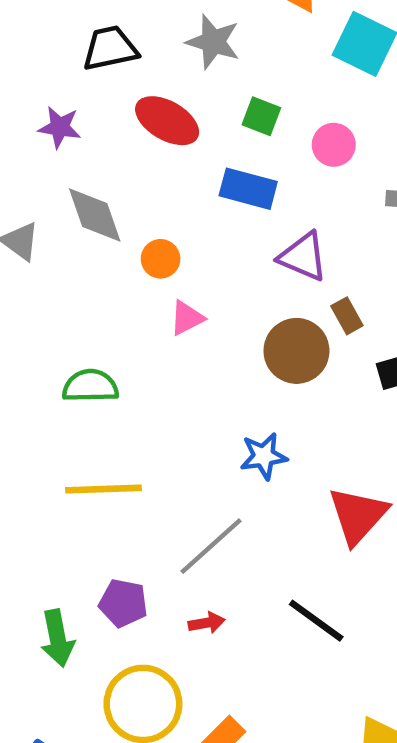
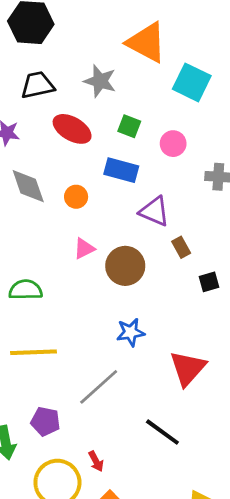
orange circle: (161, 259) -> (76, 197), moved
brown circle: (296, 351) -> (125, 266), moved
red arrow: (207, 623) -> (96, 461), moved, turned 72

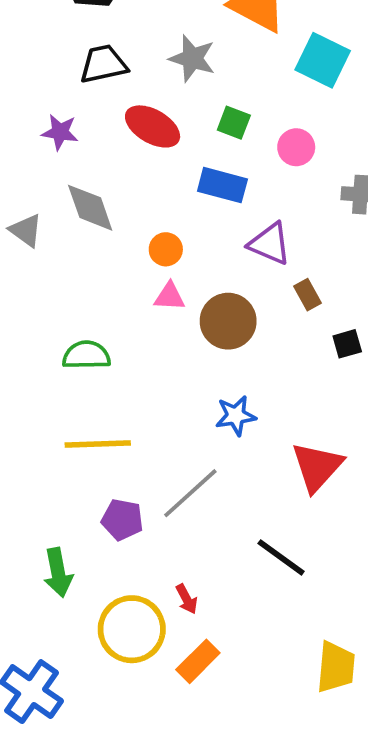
orange circle: (76, 197) -> (166, 249), moved
pink triangle: (84, 249) -> (170, 297), turned 30
purple pentagon: (45, 421) -> (122, 520), moved

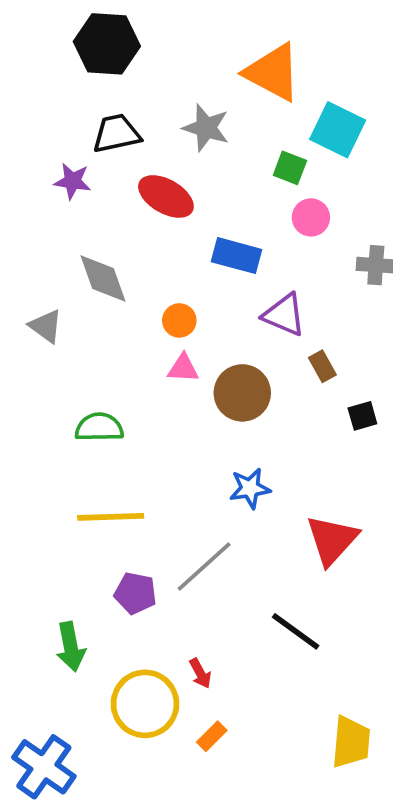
green square: (234, 123) -> (290, 168), moved
purple star: (60, 132) -> (72, 181), moved
gray triangle: (26, 230) -> (46, 326), moved
orange rectangle: (198, 661) -> (212, 736), size x0.7

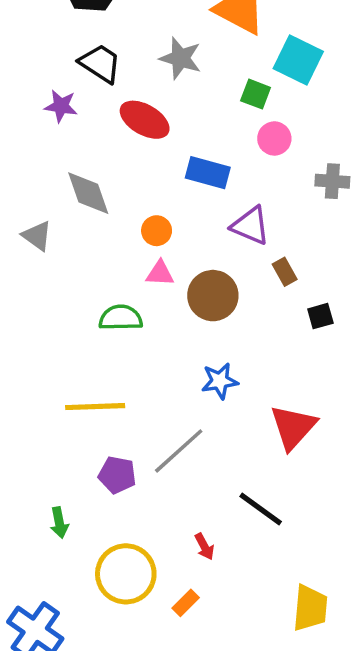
black trapezoid: (116, 134) -> (100, 63), turned 45
green semicircle: (99, 427) -> (121, 318), moved
green arrow: (71, 647) -> (59, 523), size x0.7
red arrow: (200, 673) -> (204, 547), moved

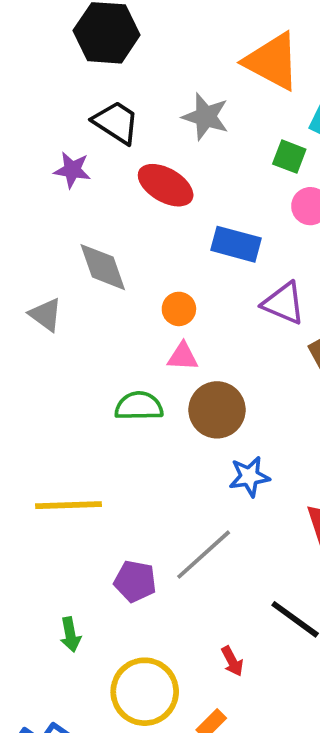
brown circle: (213, 296) -> (217, 410), moved
yellow line: (95, 407) -> (68, 505), moved

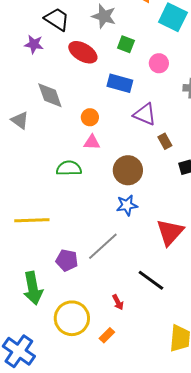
green square: (289, 157) -> (126, 44), moved
brown circle: (217, 410) -> (128, 170), moved
green arrow: (70, 635) -> (33, 288), size x1.8

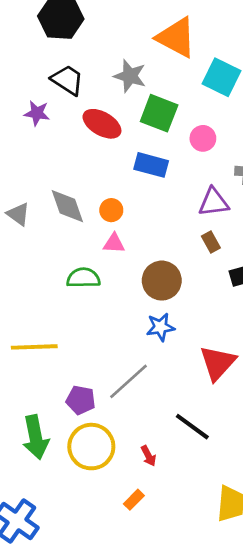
green square: (126, 44) -> (159, 113), size x1.6
gray diamond: (50, 95) -> (67, 206), moved
purple triangle: (145, 114) -> (214, 202), moved, turned -30
yellow circle: (72, 318) -> (91, 447), moved

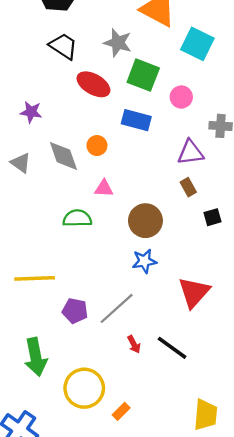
purple star: (37, 113) -> (31, 112), moved
orange circle: (111, 210) -> (97, 146), moved
purple pentagon: (81, 400) -> (75, 311), moved
yellow circle: (91, 447) -> (84, 388), moved
red arrow: (148, 456) -> (134, 344), moved

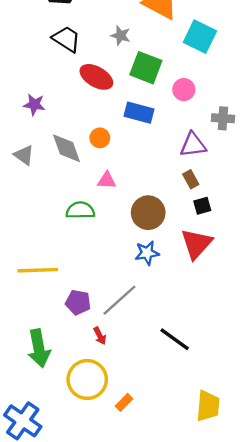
gray star: (118, 43) -> (121, 35), size x0.7
black square: (212, 217) -> (202, 206), moved
red triangle: (194, 292) -> (196, 244), moved
red arrow: (134, 344) -> (100, 336), moved

